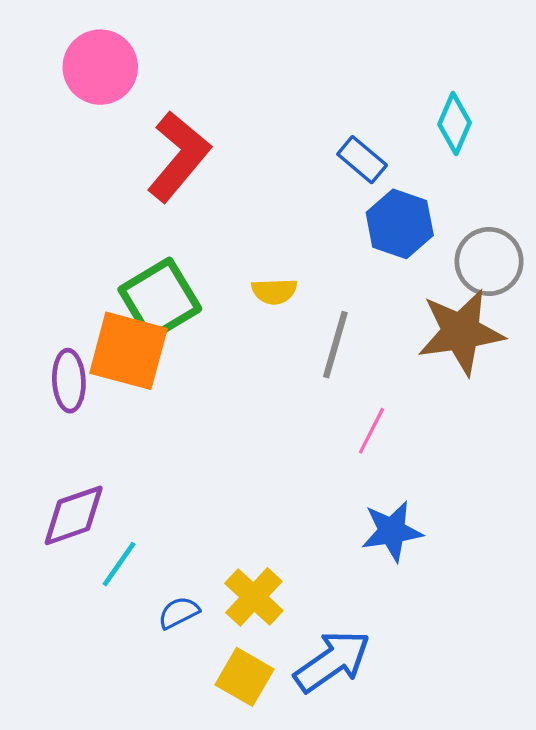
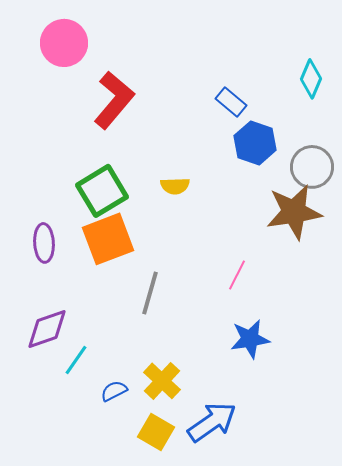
cyan diamond: (455, 124) -> (311, 79), moved
gray line: (335, 345) -> (150, 293), moved
orange square: (128, 351) -> (108, 239), moved, turned -36

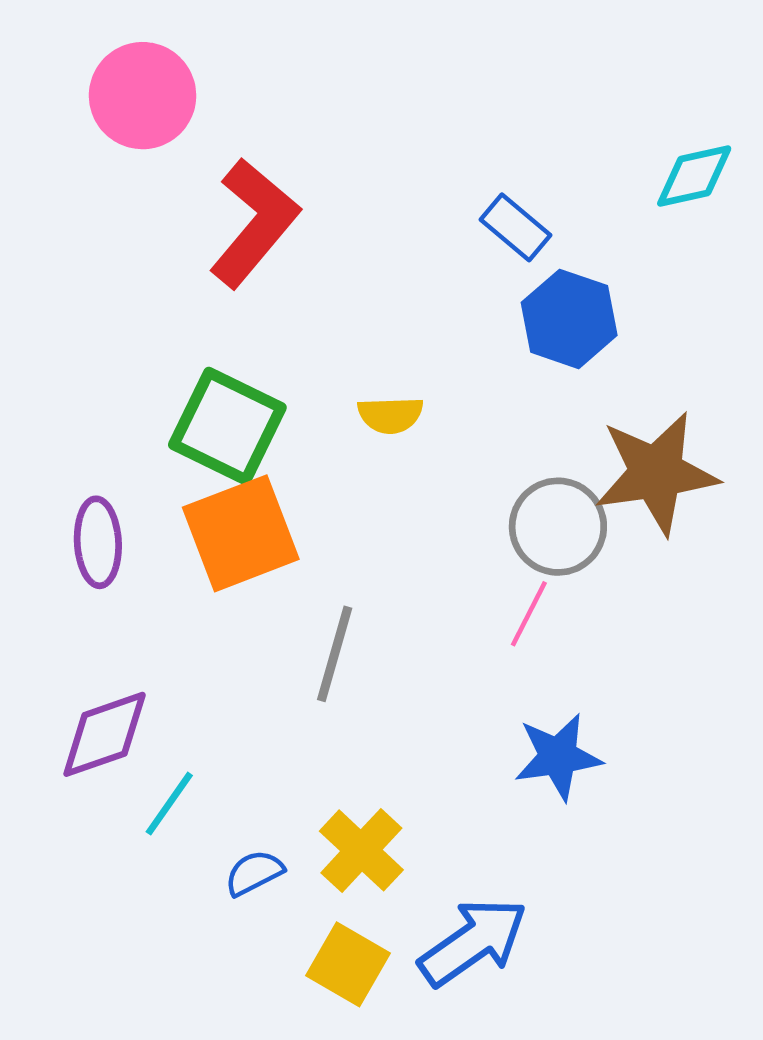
cyan diamond: (311, 79) -> (694, 176), turned 54
gray circle: (312, 167) -> (558, 527), moved
green square: (102, 191) -> (227, 426), turned -33

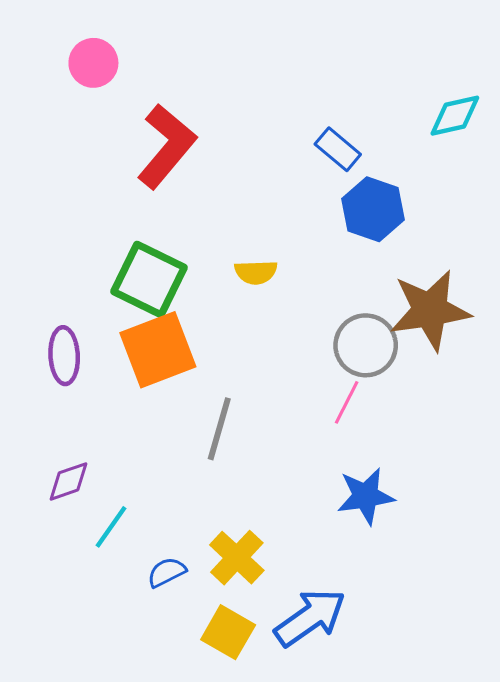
pink circle: (143, 96) -> (93, 63), size x0.7
purple diamond: (105, 734) -> (69, 481), size x0.7

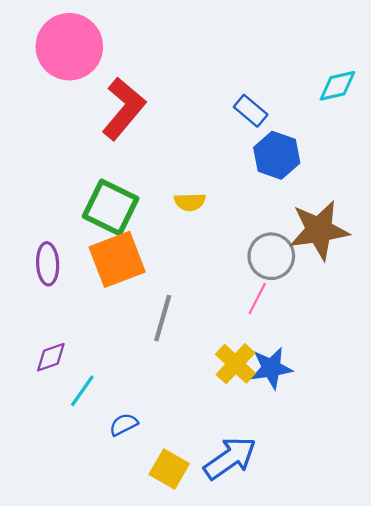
pink circle: (93, 63) -> (69, 47), size x1.8
yellow cross: (237, 558) -> (235, 364), moved

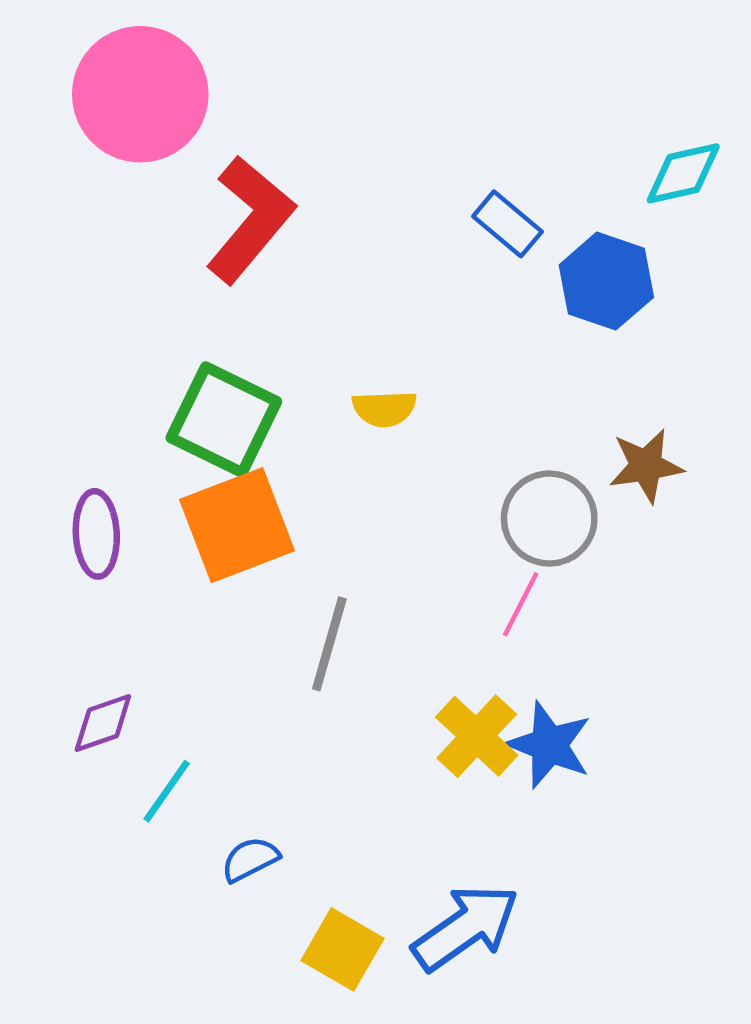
blue hexagon: (277, 155) -> (606, 281), moved
brown star: (319, 230) -> (646, 466), size x0.6
blue star: (271, 368) -> (549, 745), turned 30

